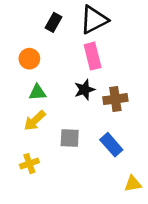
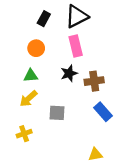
orange circle: (29, 59) -> (36, 48), moved
blue rectangle: (111, 145) -> (103, 112), moved
yellow triangle: (133, 184) -> (95, 154), moved

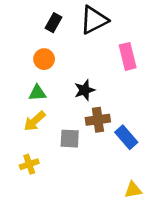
pink rectangle: (76, 46) -> (128, 56), moved
brown cross: (94, 81) -> (98, 120), moved
yellow triangle: (95, 154) -> (133, 190), moved

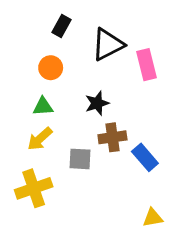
black triangle: (94, 20) -> (108, 44), moved
yellow cross: (29, 164) -> (34, 188), size x1.6

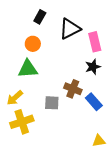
black star: (97, 103) -> (93, 67), moved
green triangle: (43, 106) -> (28, 69), size x1.5
brown cross: (112, 137) -> (73, 89), turned 30
yellow arrow: (40, 139) -> (15, 98), moved

